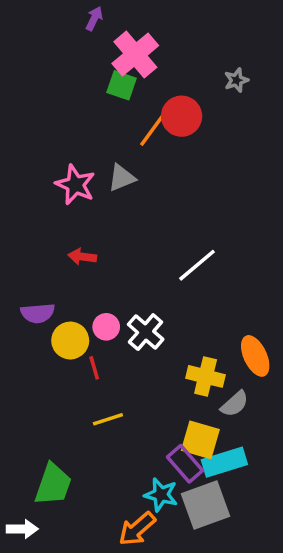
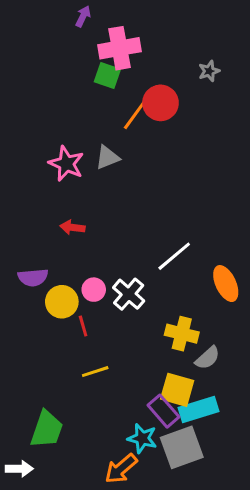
pink cross: (135, 54) -> (120, 48), turned 30
white line: (197, 265) -> (174, 256), moved
orange ellipse: (255, 356) -> (226, 284), moved

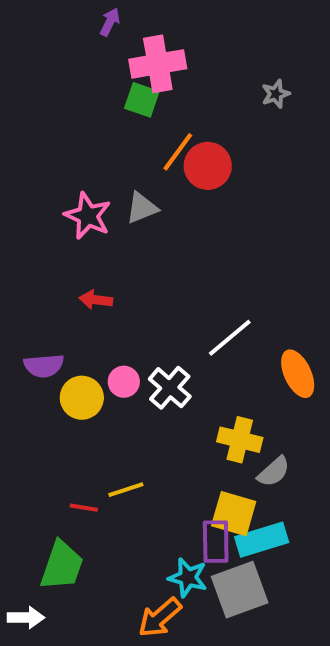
red circle: (160, 103) -> (208, 166), moved
red line: (83, 326) -> (84, 508), moved, turned -65
purple rectangle: (164, 411) -> (216, 542), turned 40

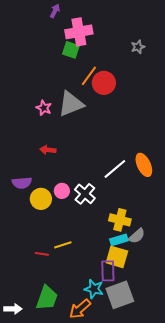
gray triangle: (142, 208) -> (71, 104), size x1.6
pink star: (88, 216) -> (44, 108), size x0.7
orange ellipse: (298, 374) -> (144, 165), moved
cyan rectangle: (262, 540) -> (119, 240), moved, size x0.7
green trapezoid: (62, 566) -> (47, 298), moved

